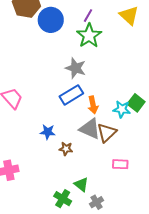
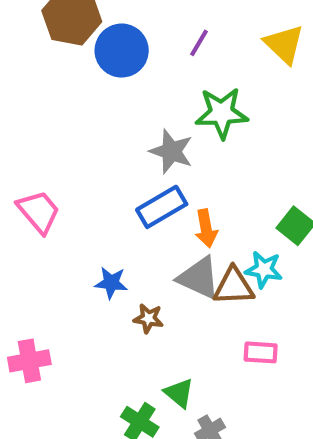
green star: (89, 36) -> (222, 113), moved, turned 30
cyan star: (122, 109) -> (264, 270), moved
brown triangle: (107, 133) -> (234, 286), turned 40

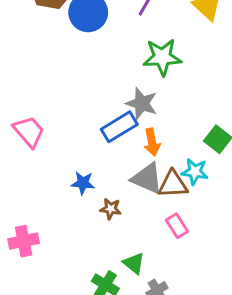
gray star: (171, 151) -> (142, 103), moved
pink rectangle: (261, 352) -> (177, 226), moved, turned 55

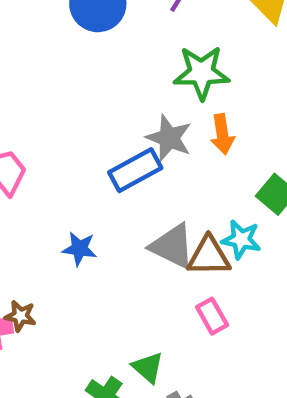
orange arrow: (152, 142) -> (222, 134), moved
brown star: (111, 209) -> (20, 316), moved

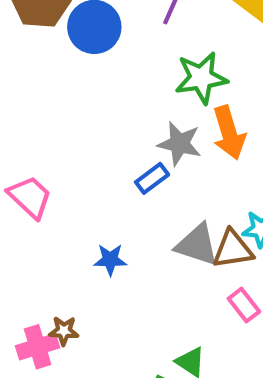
orange arrow: (222, 134) -> (229, 133), size x1.4
blue rectangle: (135, 170) -> (152, 178), size x0.7

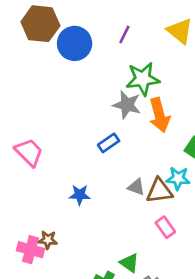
gray star: (179, 144) -> (127, 105), moved
gray triangle: (197, 245) -> (136, 187), size x0.6
pink cross: (38, 347) -> (30, 250), turned 30

